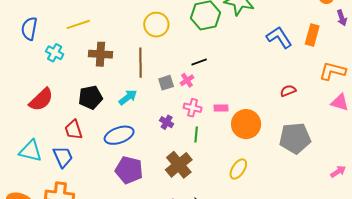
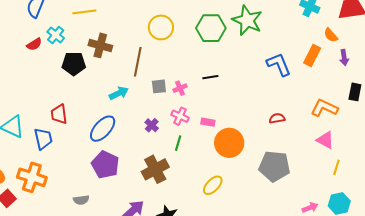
orange rectangle: (312, 35) -> (312, 56), moved
black line: (199, 62) -> (210, 77), moved
black pentagon: (90, 97) -> (74, 64), moved
red semicircle: (41, 100) -> (34, 44), moved, size x0.6
blue ellipse: (119, 135) -> (103, 129), turned -40

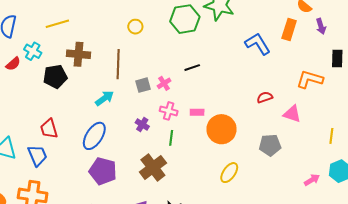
yellow circle: (161, 27) -> (135, 27), size x0.6
pink triangle: (325, 140) -> (292, 114), moved
gray pentagon: (274, 166) -> (270, 145), size x0.7
yellow ellipse: (213, 185) -> (229, 173), moved

